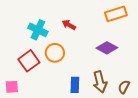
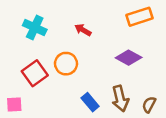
cyan cross: (38, 30) -> (35, 27), moved
blue rectangle: (75, 85) -> (90, 102), turned -42

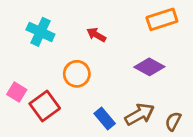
red square: (35, 73) -> (45, 106), moved
brown arrow: (120, 99) -> (140, 114), turned -105
pink square: (14, 105) -> (17, 92), moved, turned 35

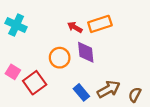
orange rectangle: (162, 19) -> (100, 24), moved
cyan cross: (40, 32) -> (16, 25), moved
purple diamond: (149, 67) -> (86, 52), moved, turned 55

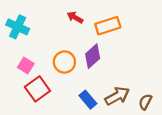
red arrow: (75, 27) -> (75, 17), moved
purple diamond: (86, 52) -> (93, 56), turned 55
pink square: (13, 72) -> (26, 66), moved

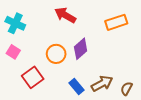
red arrow: (75, 17) -> (65, 15), size x1.5
orange rectangle: (108, 26) -> (116, 22), moved
pink square: (26, 66) -> (13, 52), moved

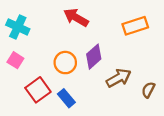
brown arrow: (102, 83) -> (119, 78), moved
blue rectangle: (76, 87) -> (66, 98), moved
brown semicircle: (126, 89) -> (148, 90), moved

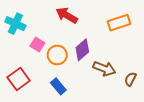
pink square: (15, 60) -> (37, 45), moved
brown arrow: (119, 78) -> (104, 69), turned 50
red square: (38, 90) -> (19, 79), moved

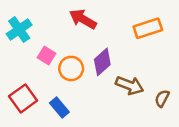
cyan cross: (15, 24) -> (19, 29), turned 30
blue rectangle: (58, 86) -> (59, 107), moved

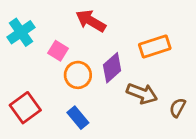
orange rectangle: (148, 28) -> (155, 46), moved
pink square: (46, 55) -> (58, 51), moved
blue rectangle: (59, 107) -> (78, 118), moved

